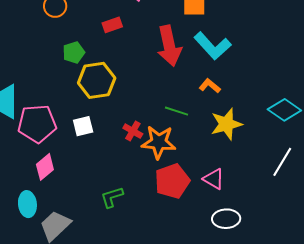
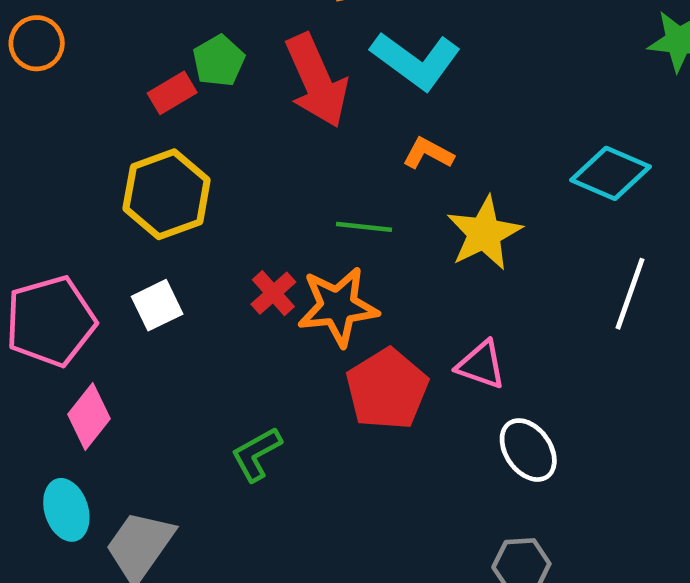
red rectangle: (112, 25) -> (172, 93), moved
green pentagon: (74, 52) -> (219, 61), moved
red cross: (133, 131) -> (273, 293), turned 30
white ellipse: (226, 219) -> (528, 450), turned 68

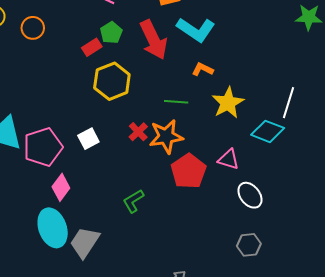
cyan diamond: (611, 173) -> (268, 131), moved
yellow hexagon: (167, 194) -> (112, 81), moved
white line: (630, 294) -> (289, 103), moved
cyan ellipse: (66, 510) -> (53, 228), size x1.5

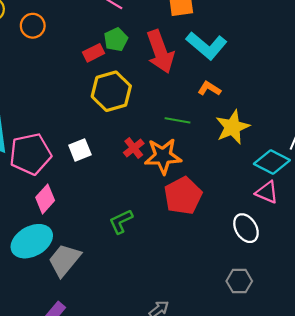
pink triangle: (229, 159) -> (267, 192), moved
cyan ellipse: (53, 228) -> (32, 241), turned 75

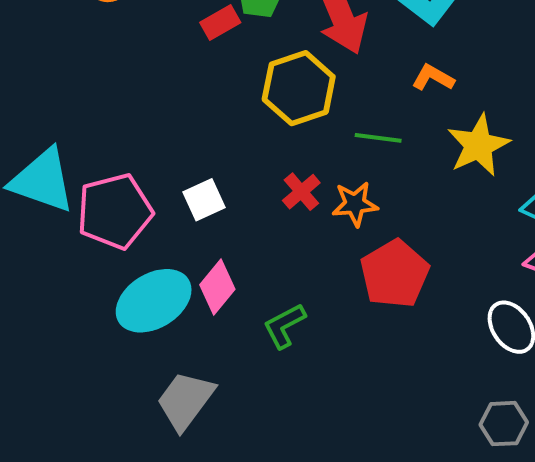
yellow hexagon: (111, 91) -> (299, 88), moved
orange star: (163, 156) -> (355, 204), size x0.7
pink diamond: (45, 199) -> (217, 287), moved
cyan ellipse: (32, 241) -> (154, 301), moved

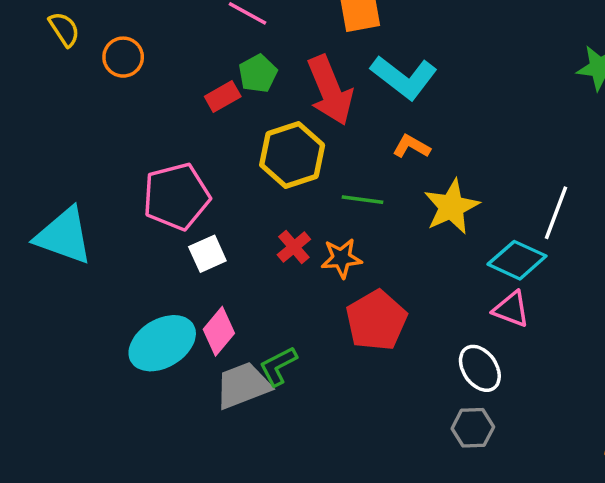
pink pentagon: (115, 211) -> (176, 196), moved
gray trapezoid: (185, 400) -> (243, 385), moved, turned 32
gray hexagon: (504, 424) -> (473, 428), moved

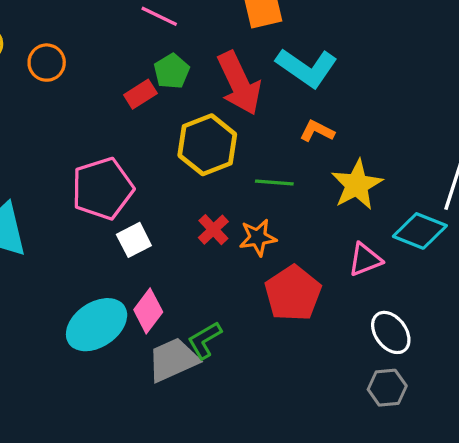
pink triangle: (511, 309) -> (365, 260), moved, turned -39

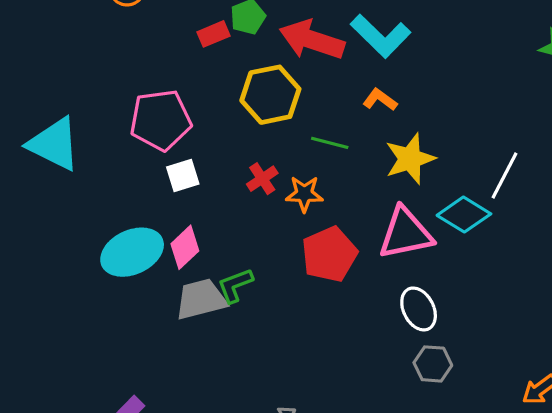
red arrow: (239, 83) -> (312, 40), turned 124
pink triangle: (365, 260) -> (406, 233), size x1.6
gray hexagon: (387, 388) -> (433, 364), moved

